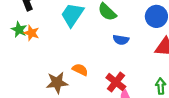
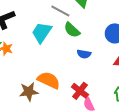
orange semicircle: (80, 70) -> (49, 80), size x1.6

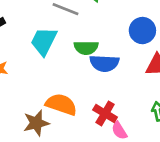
green semicircle: (72, 30) -> (86, 48), moved, turned -36
blue semicircle: (84, 54) -> (104, 63), size x1.5

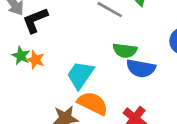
cyan trapezoid: (44, 41) -> (80, 75), moved

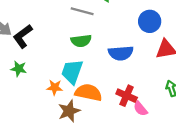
green semicircle: (125, 51) -> (81, 41), moved
orange star: (35, 60) -> (55, 87), moved

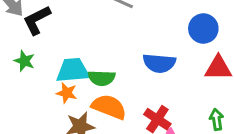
green semicircle: (81, 41) -> (102, 78), moved
cyan trapezoid: (72, 72) -> (73, 70), moved, turned 56

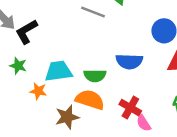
green semicircle: (102, 78) -> (95, 76), moved
orange star: (67, 93) -> (38, 91), moved

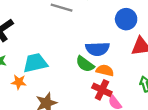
green semicircle: (95, 76) -> (85, 64), moved, turned 42
orange semicircle: (90, 100) -> (105, 70), moved, size x0.7

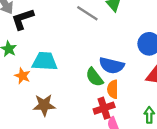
orange semicircle: (105, 70) -> (113, 89), turned -120
red cross: (102, 90) -> (104, 108), turned 30

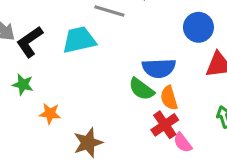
cyan trapezoid: (45, 61) -> (79, 40), moved

